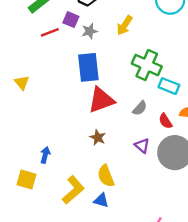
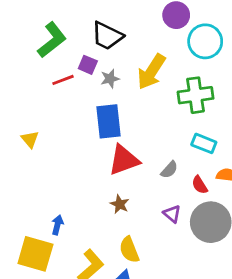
yellow arrow: (125, 25) -> (151, 72), size x1.5
green cross: (147, 65) -> (196, 95), moved, turned -32
yellow square: (27, 179) -> (35, 254), size x1.5

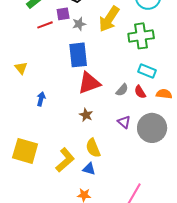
purple square: (88, 65) -> (63, 14), turned -32
red semicircle: (200, 185) -> (140, 92), moved
blue arrow: (57, 225) -> (41, 99), moved

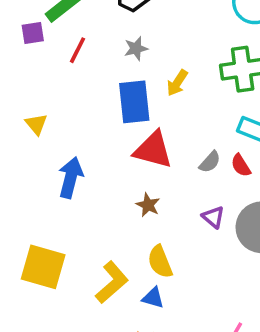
purple square: (63, 14) -> (33, 33), moved
yellow arrow: (109, 19) -> (177, 83), moved, size x0.6
red line: (45, 25) -> (77, 50), turned -42
red triangle: (89, 83) -> (153, 150), turned 35
blue arrow: (41, 99) -> (71, 177), size x1.6

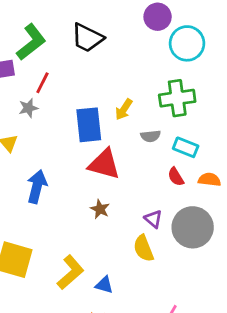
gray star: (136, 49) -> (28, 108), moved
gray semicircle: (210, 162) -> (151, 136), moved, turned 42
yellow semicircle: (160, 262) -> (143, 248), moved

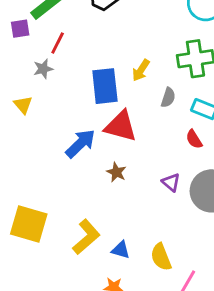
gray semicircle: (151, 136) -> (168, 98), turned -66
blue arrow: (37, 187) -> (81, 144), moved, turned 32
yellow semicircle: (143, 248) -> (161, 257), moved

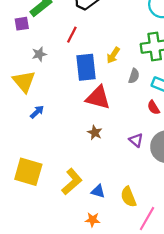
red line: (58, 43) -> (72, 35), moved
yellow triangle: (23, 105) -> (24, 81), size x1.6
blue arrow: (81, 144) -> (37, 112), moved, size x0.6

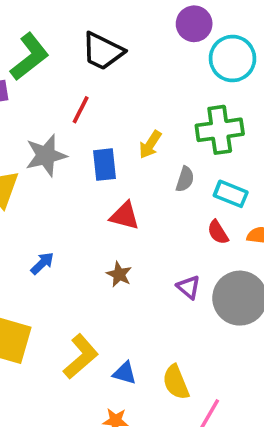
gray star: (39, 54) -> (46, 155), moved, size x1.6
blue rectangle: (86, 67) -> (104, 165), size x0.7
red triangle: (98, 98) -> (125, 216), size x0.7
blue arrow: (37, 112) -> (42, 263), moved

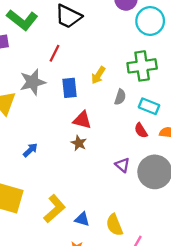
green L-shape: (30, 57) -> (22, 20), turned 76
brown star: (119, 274) -> (79, 143), moved

